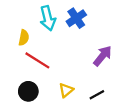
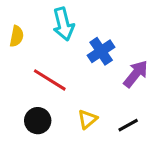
blue cross: (76, 18) -> (101, 51), moved
yellow semicircle: (24, 38) -> (17, 36), moved

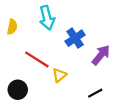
yellow triangle: (87, 119) -> (59, 75), moved
black circle: (38, 121) -> (18, 90), moved

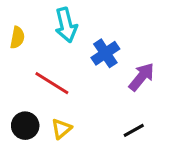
yellow triangle: (59, 75) -> (61, 129), moved

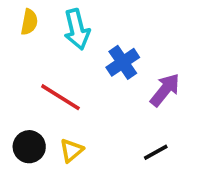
yellow semicircle: (17, 38) -> (29, 22), moved

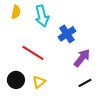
purple arrow: (165, 90) -> (82, 58), moved

